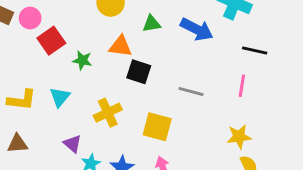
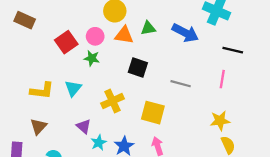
pink circle: (30, 18) -> (95, 36), moved
orange triangle: (120, 46) -> (124, 35), moved
brown triangle: (17, 144) -> (39, 126), turned -42

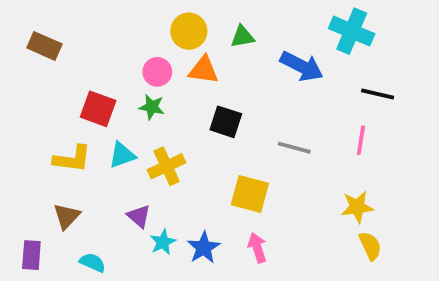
green triangle: (148, 28) -> (242, 37), moved
red square: (66, 42) -> (98, 109), moved, turned -35
cyan triangle: (73, 88) -> (122, 155), turned 30
yellow cross: (112, 101) -> (167, 166), moved

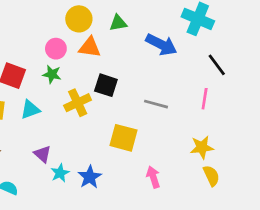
black line: (378, 94) -> (217, 65), turned 40
yellow cross: (167, 166) -> (78, 103), moved
pink arrow: (257, 248) -> (153, 177), moved

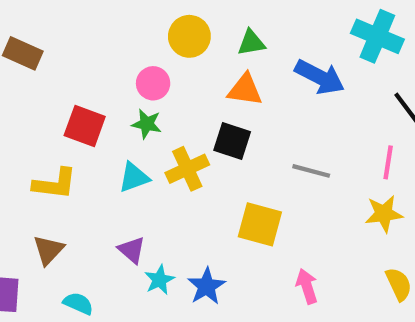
orange triangle: (90, 47) -> (245, 90), moved
cyan triangle: (30, 109) -> (134, 177), moved
yellow star: (202, 147) -> (384, 214), moved

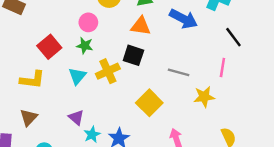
red square: (85, 126) -> (49, 47), turned 30
cyan triangle: (134, 177) -> (77, 76), turned -30
yellow star: (384, 214) -> (204, 97), moved
yellow square: (260, 224) -> (149, 103), turned 30

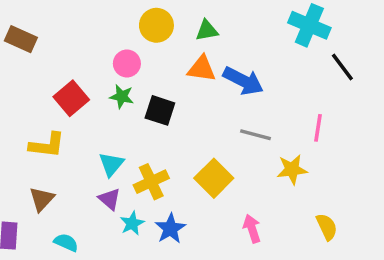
blue arrow: (183, 19) -> (243, 81), moved
black line: (233, 37) -> (342, 67), moved
black square: (133, 55) -> (160, 110), moved
yellow cross: (108, 71) -> (151, 182), moved
cyan triangle: (77, 76) -> (111, 164), moved

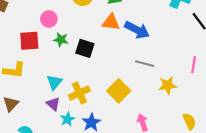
pink circle: (127, 64) -> (49, 19), moved
red square: (71, 98) -> (29, 41), turned 36
pink line: (318, 128) -> (194, 65), moved

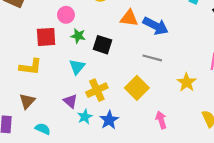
gray line: (145, 64) -> (152, 58), moved
cyan triangle: (54, 82) -> (77, 67), moved
yellow star: (168, 85) -> (187, 82), turned -30

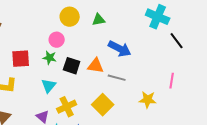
pink circle: (66, 15) -> (57, 40), moved
orange triangle: (129, 18) -> (96, 66), moved
yellow star: (187, 82) -> (148, 100), turned -30

